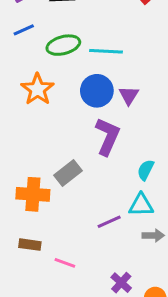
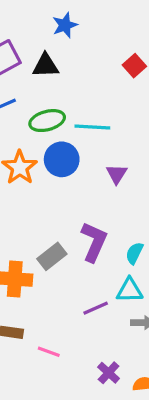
blue circle: (97, 91) -> (62, 159), moved
purple L-shape: (108, 136) -> (94, 242), moved

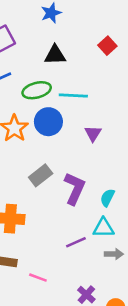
black triangle: (45, 66) -> (55, 55), moved
gray rectangle: (52, 256) -> (41, 175), moved

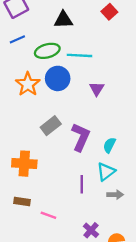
cyan triangle: (103, 228) -> (106, 172), turned -36
purple line: (76, 242) -> (82, 184), turned -66

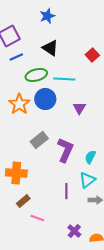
red square: (109, 12) -> (92, 55), moved
black triangle: (63, 20) -> (50, 48), turned 36
blue line: (17, 39) -> (16, 57), moved
brown rectangle: (22, 202) -> (23, 201), moved, turned -48

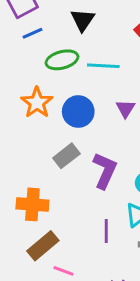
black triangle: (50, 48) -> (83, 20), turned 30
blue circle: (45, 99) -> (78, 112), moved
brown rectangle: (23, 201) -> (43, 246), size x1.5

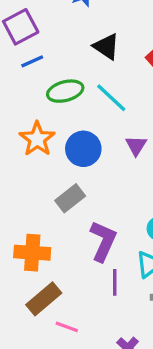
black triangle: (83, 20) -> (106, 47), moved, turned -30
cyan line: (103, 66) -> (111, 98), turned 40
purple L-shape: (105, 171) -> (103, 241), moved

